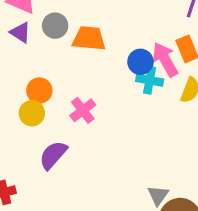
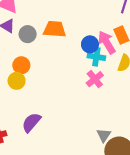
gray circle: (55, 26) -> (28, 34), moved
pink cross: (83, 110) -> (95, 79), moved
purple semicircle: (53, 155) -> (31, 122), moved

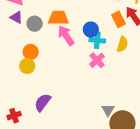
pink arrow: (107, 42) -> (66, 35), moved

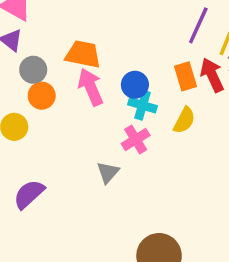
gray circle: (35, 24) -> (33, 70), moved
orange circle: (31, 52) -> (42, 96), moved
gray triangle: (108, 110) -> (108, 172), moved

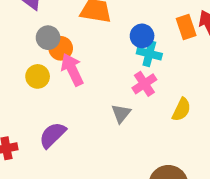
gray circle: (33, 70) -> (48, 38), moved
pink arrow: (91, 87) -> (72, 70), moved
yellow semicircle: (184, 120) -> (181, 109), moved

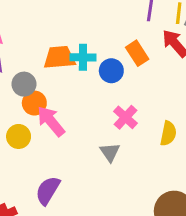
orange rectangle: (186, 27) -> (137, 53), moved
gray circle: (48, 38) -> (24, 84), moved
cyan cross: (149, 54) -> (83, 57), moved

